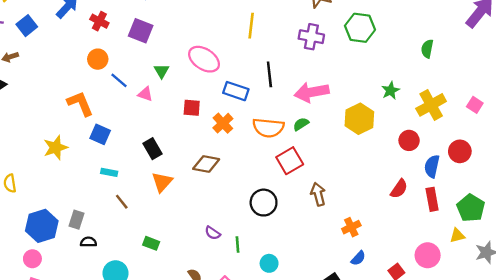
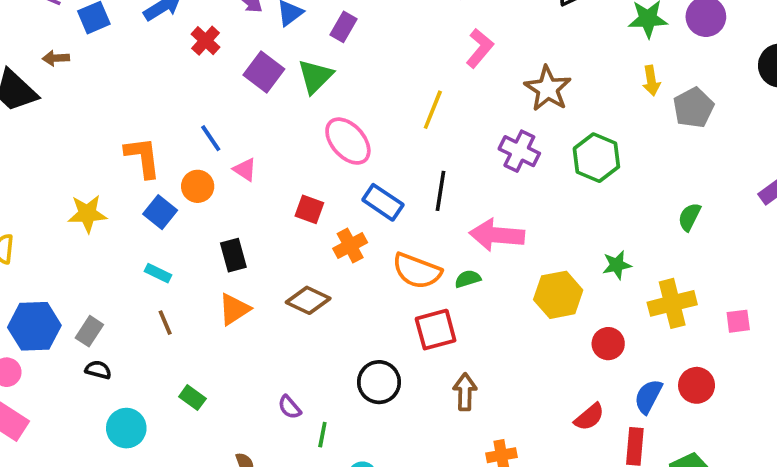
orange circle: (98, 59) -> (198, 186), moved
green triangle: (162, 71) -> (315, 76), moved, size x1.5
pink square: (475, 105) -> (738, 321), turned 35
red circle: (409, 140) -> (608, 344), moved

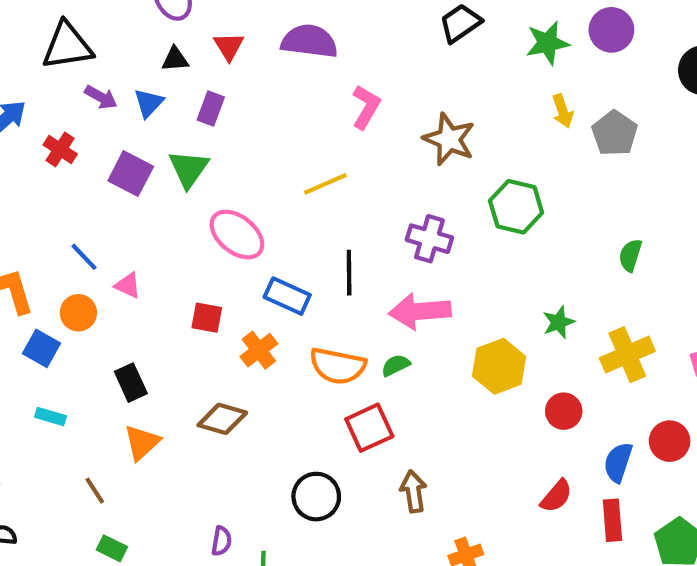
yellow line: (433, 110) -> (325, 184), turned 54
purple cross: (519, 151) -> (429, 239), moved
brown line: (165, 323) -> (95, 491), moved
purple semicircle: (290, 407) -> (221, 541), turned -120

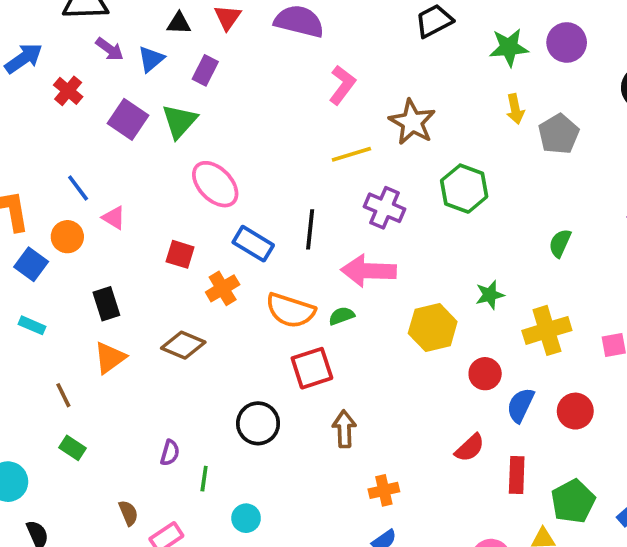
yellow line: (325, 184) -> (351, 154), moved
blue semicircle: (618, 462) -> (520, 405), moved

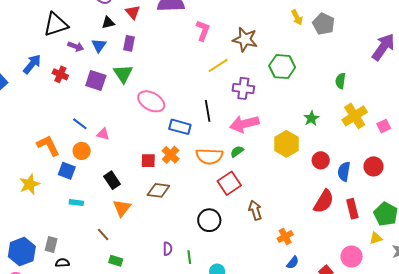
red square: (180, 254) -> (148, 161), moved
yellow cross: (547, 330) -> (355, 116), moved
red semicircle: (470, 448) -> (324, 201), size x1.4

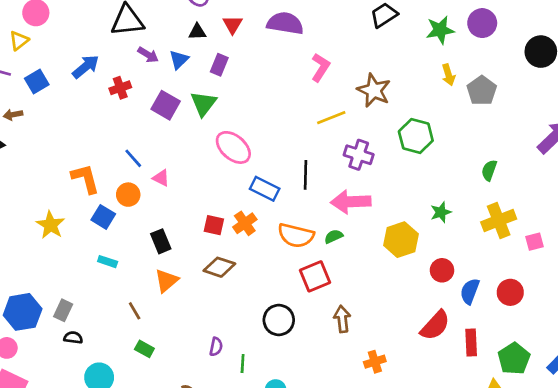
red cross: (60, 74) -> (120, 88), turned 35
yellow star: (30, 184) -> (50, 225), turned -30

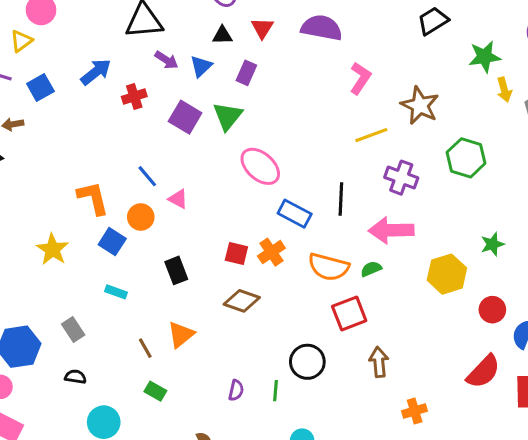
green star: (440, 30) -> (485, 57), moved
orange triangle: (166, 281) -> (181, 335), moved
gray rectangle: (63, 310) -> (73, 329), moved, turned -60
green line: (243, 364) -> (276, 391), moved

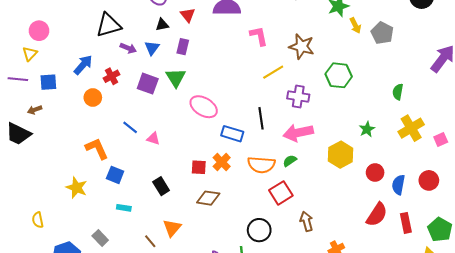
pink L-shape: (360, 78) -> (259, 36), turned -35
blue square: (40, 88) -> (48, 82), turned 36
orange circle: (141, 217) -> (93, 97), moved

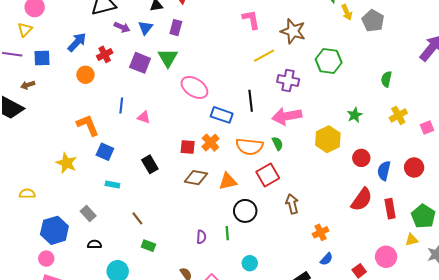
blue line: (130, 127) -> (121, 105), turned 56
yellow cross: (411, 128) -> (398, 115), size x0.7
green semicircle: (290, 161) -> (278, 144), turned 96
yellow semicircle: (38, 220) -> (27, 194), turned 98
orange triangle: (172, 228) -> (228, 181), moved, turned 36

